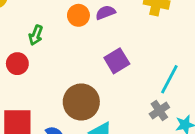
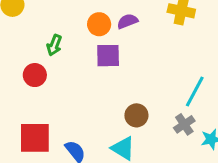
purple square: (117, 61) -> (108, 56), moved, turned 30
brown circle: (81, 102) -> (136, 115), moved, size x0.6

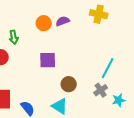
green arrow: (54, 45) -> (14, 37), turned -32
purple square: (108, 56) -> (48, 60), moved

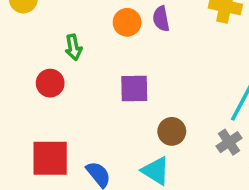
purple semicircle: (63, 21) -> (161, 19), turned -80

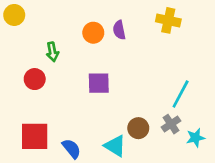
brown circle: (172, 131) -> (138, 128), moved

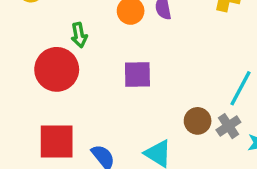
red circle: (35, 79) -> (57, 69), size x1.6
brown circle: (138, 128) -> (198, 121), moved

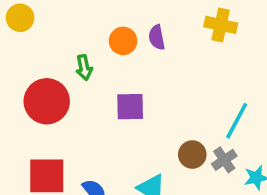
green arrow: (79, 35) -> (84, 68), moved

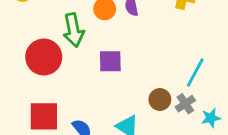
green arrow: (84, 68) -> (74, 30), size x1.6

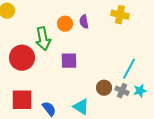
gray cross: (185, 104) -> (122, 91), turned -32
cyan star: (211, 118) -> (140, 91), moved

